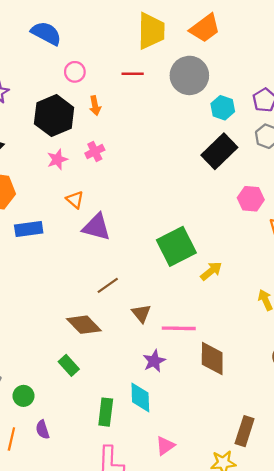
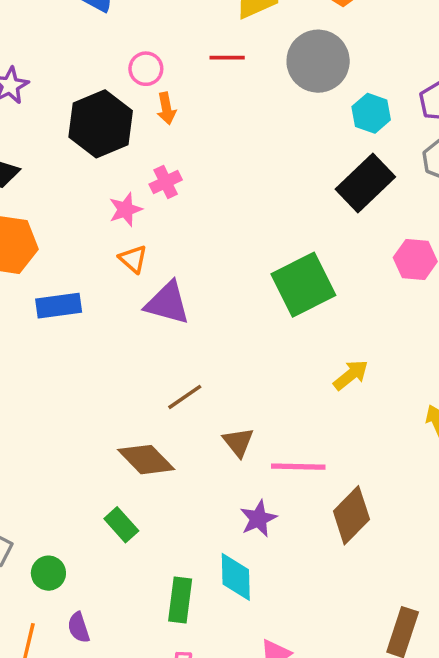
pink circle: (75, 72) -> (146, 69), moved
pink star: (57, 159) -> (125, 210), moved
green square: (176, 246) -> (303, 285), moved
brown diamond: (212, 358) -> (351, 515), turned 44

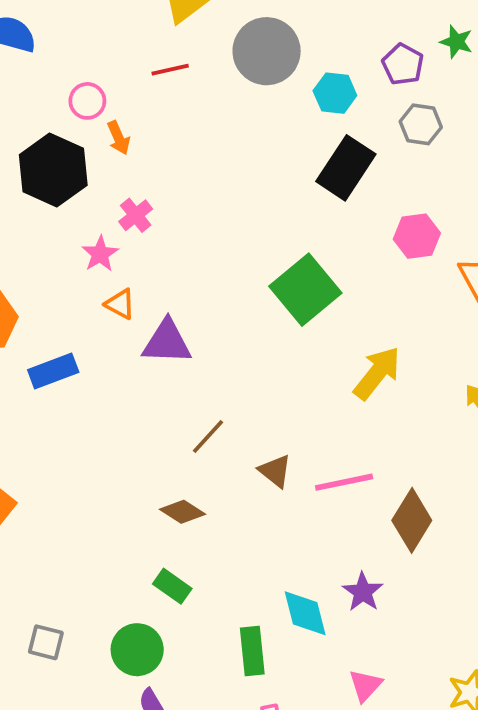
yellow arrow: (351, 375) -> (377, 373), size x1.4
brown diamond: (146, 460) -> (182, 512), size x0.7
purple star: (258, 519) -> (363, 592), moved
green circle: (48, 573) -> (137, 650), moved, size x1.4

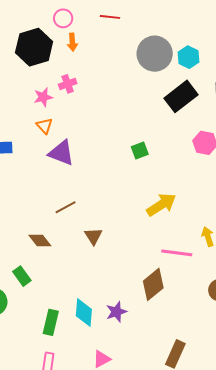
gray circle: (267, 51) -> (155, 54), moved
green square: (305, 290) -> (140, 150), size x0.5
pink line: (344, 482) -> (177, 253), moved

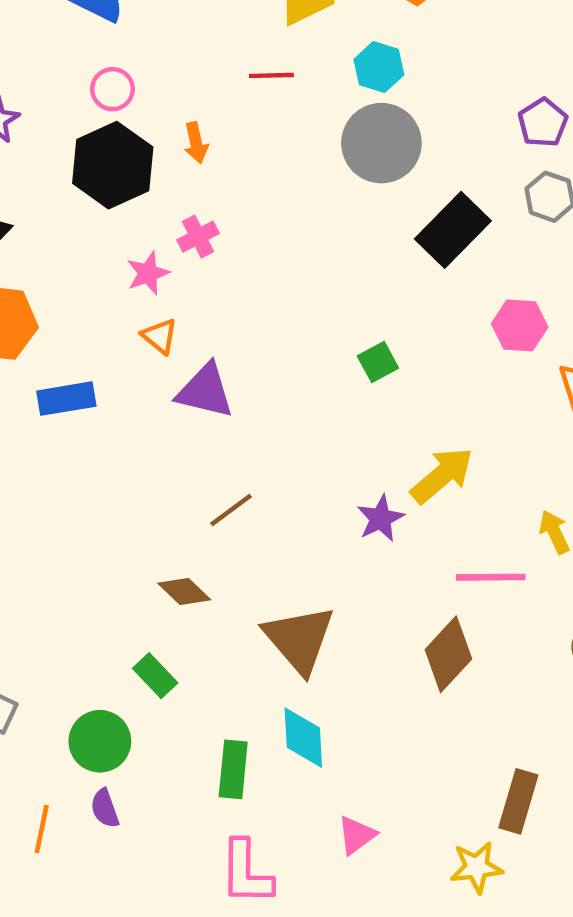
pink circle: (63, 18) -> (112, 89), moved
cyan hexagon: (188, 57) -> (379, 67), moved
brown triangle: (93, 236) -> (299, 639), moved, size x1.8
purple star: (116, 312) -> (381, 518), moved

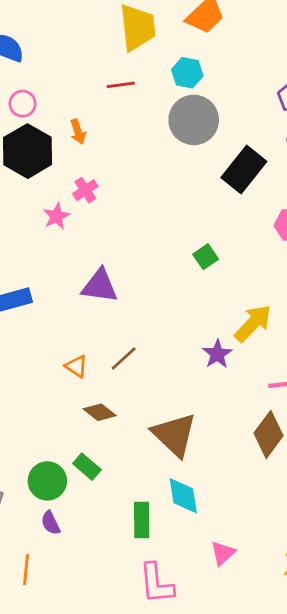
orange triangle: (160, 336) -> (76, 366), moved
green circle: (100, 741) -> (47, 481), moved
purple semicircle: (105, 808) -> (51, 523), moved

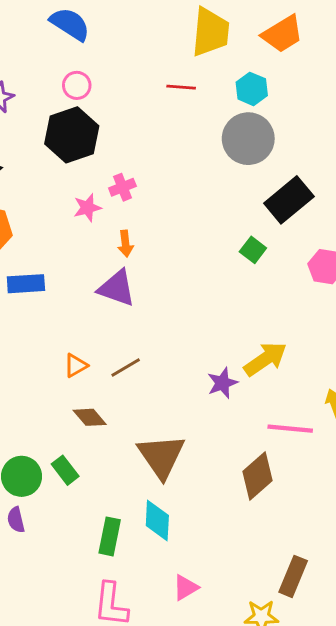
orange arrow: (78, 132) -> (125, 244), moved
green square: (206, 257) -> (253, 250), moved, turned -30
orange triangle: (76, 366) -> (76, 365), turned 45

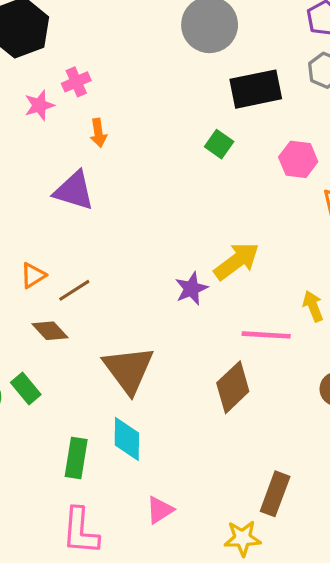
black rectangle: (289, 200) -> (256, 89), turned 30
orange arrow: (125, 244) -> (98, 133), moved
brown line: (126, 367) -> (74, 290), moved

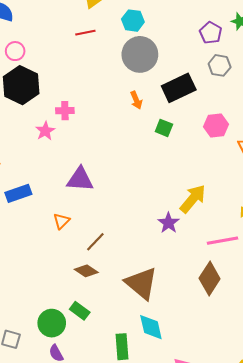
pink cross: (76, 82) -> (65, 111), turned 36
orange arrow: (98, 133) -> (136, 100), moved
orange triangle: (33, 275) -> (61, 221), moved

